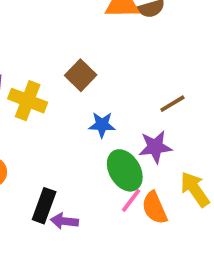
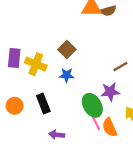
blue star: (102, 125) -> (67, 75), moved
pink line: (131, 200) -> (96, 123), turned -64
black rectangle: (44, 206) -> (43, 104), moved, turned -42

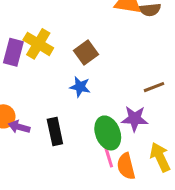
yellow cross: (36, 64) -> (38, 44), moved
black rectangle: (43, 104) -> (55, 131), moved
purple arrow: (57, 135) -> (19, 127), moved

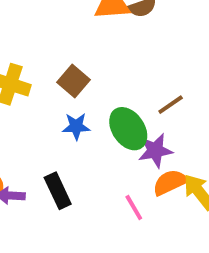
green ellipse: (108, 133) -> (128, 129), moved
orange semicircle: (126, 166) -> (170, 182), moved, turned 92

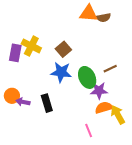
blue star: (76, 126) -> (61, 72), size x1.5
pink line: (134, 207) -> (89, 130), moved

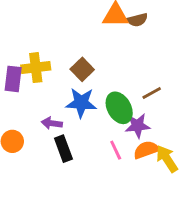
yellow cross: (31, 46) -> (36, 68), turned -30
purple arrow: (23, 102) -> (52, 123), moved
pink line: (89, 130) -> (116, 150), moved

